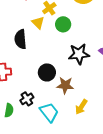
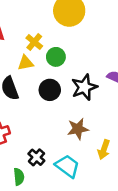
yellow triangle: (38, 23) -> (26, 63), turned -40
black circle: (47, 72) -> (50, 90), moved

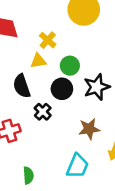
green circle: (56, 57) -> (70, 66), moved
black cross: (36, 157) -> (43, 112), moved
cyan trapezoid: (67, 166) -> (77, 166), turned 75

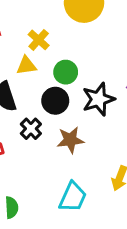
brown star: (89, 129) -> (70, 140), moved

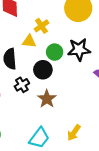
black star: (98, 99) -> (79, 50), moved
brown star: (70, 140) -> (47, 99), turned 30

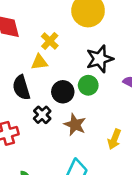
green circle: (55, 52) -> (88, 85), moved
yellow arrow: (74, 133) -> (114, 139), moved

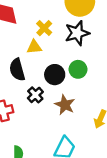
black star: (100, 59) -> (77, 33), moved

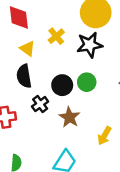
yellow triangle: (34, 47) -> (27, 48), moved, turned 35

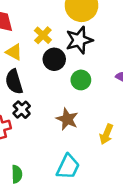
black circle: (62, 85) -> (54, 59), moved
black cross: (40, 104) -> (22, 110), moved

